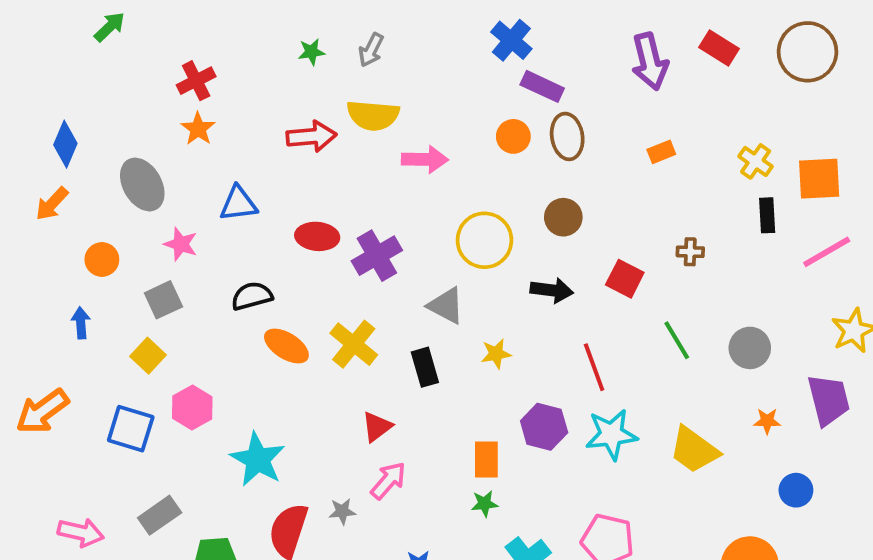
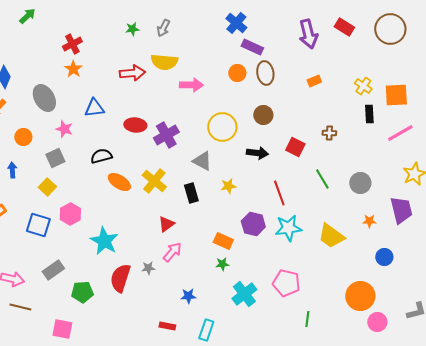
orange rectangle: (486, 459) -> (223, 241), turned -66

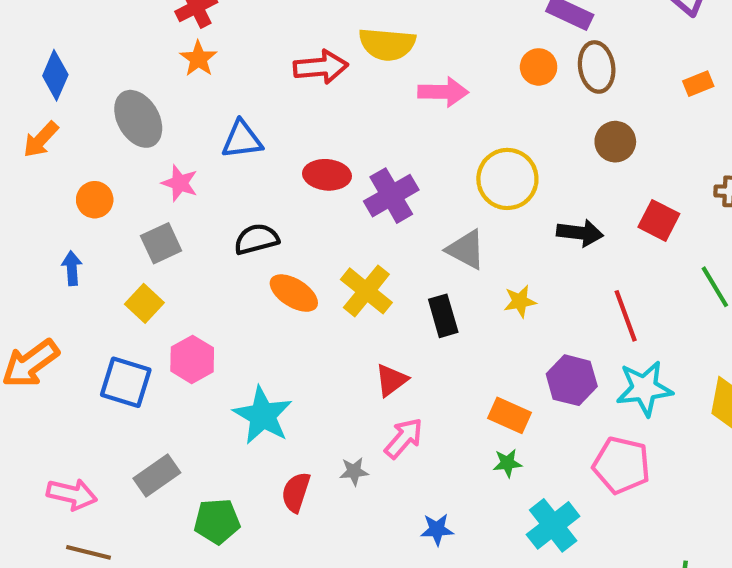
brown circle: (263, 115) -> (615, 142), moved
red semicircle: (120, 278) -> (296, 492), size x0.7
pink pentagon: (286, 283) -> (622, 465), moved

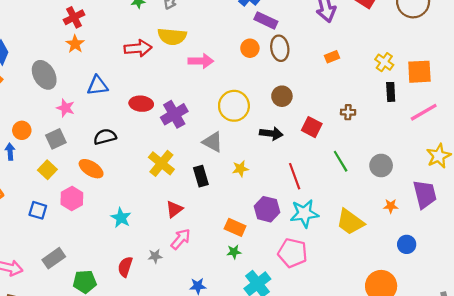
brown circle: (615, 142) -> (282, 96), moved
orange circle: (95, 200) -> (22, 130), moved
orange ellipse: (294, 293) -> (91, 169), moved
blue square: (126, 382) -> (38, 210), size x0.7
cyan star: (263, 415) -> (121, 218), moved, size x0.7

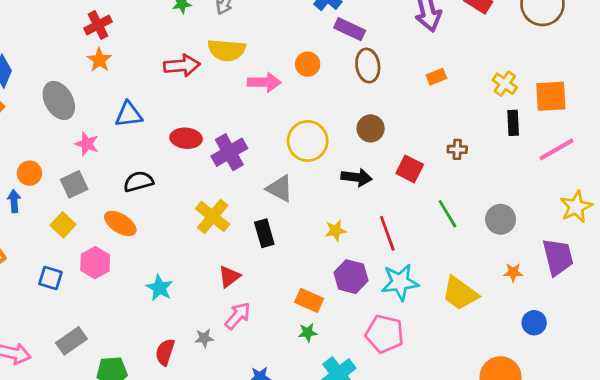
orange circle: (250, 48) -> (308, 64), moved
yellow star: (240, 169) -> (336, 230), moved

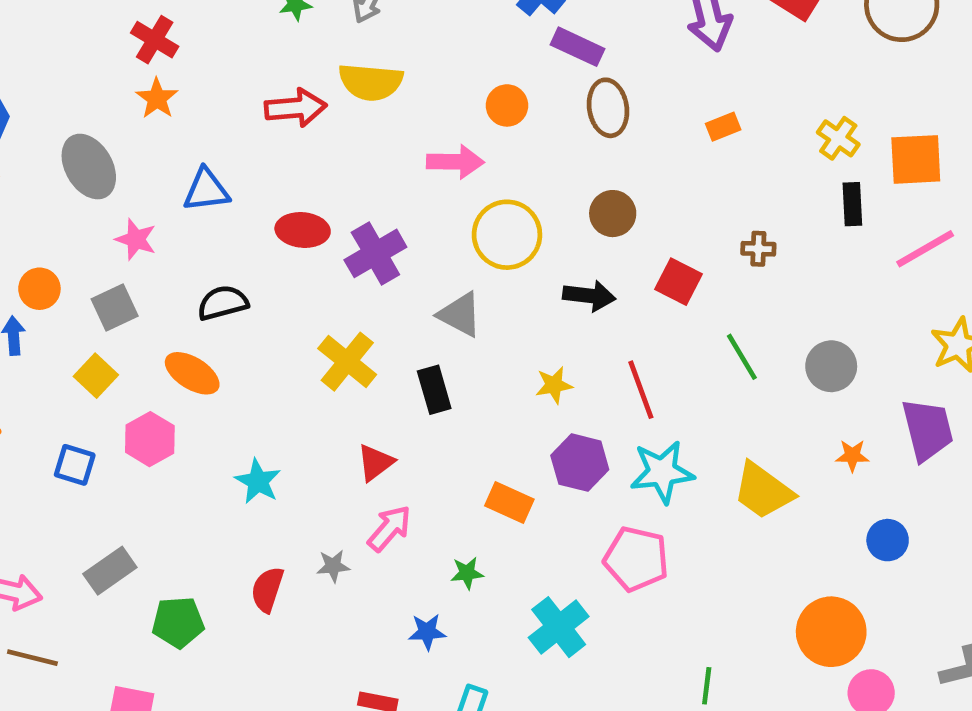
red cross: (98, 25) -> (155, 40), turned -32
pink arrow: (264, 82) -> (455, 162), moved
green star: (308, 333) -> (467, 573), moved

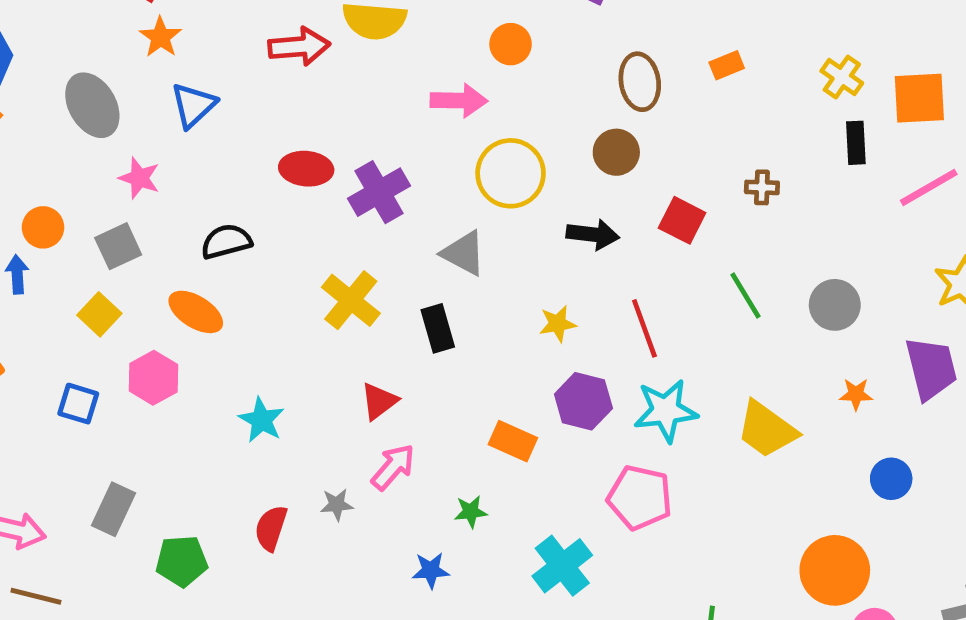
brown ellipse: (608, 108) -> (640, 82), moved
blue triangle: (206, 190) -> (193, 105), moved, turned -36
gray rectangle: (110, 571) -> (114, 509), turned -30

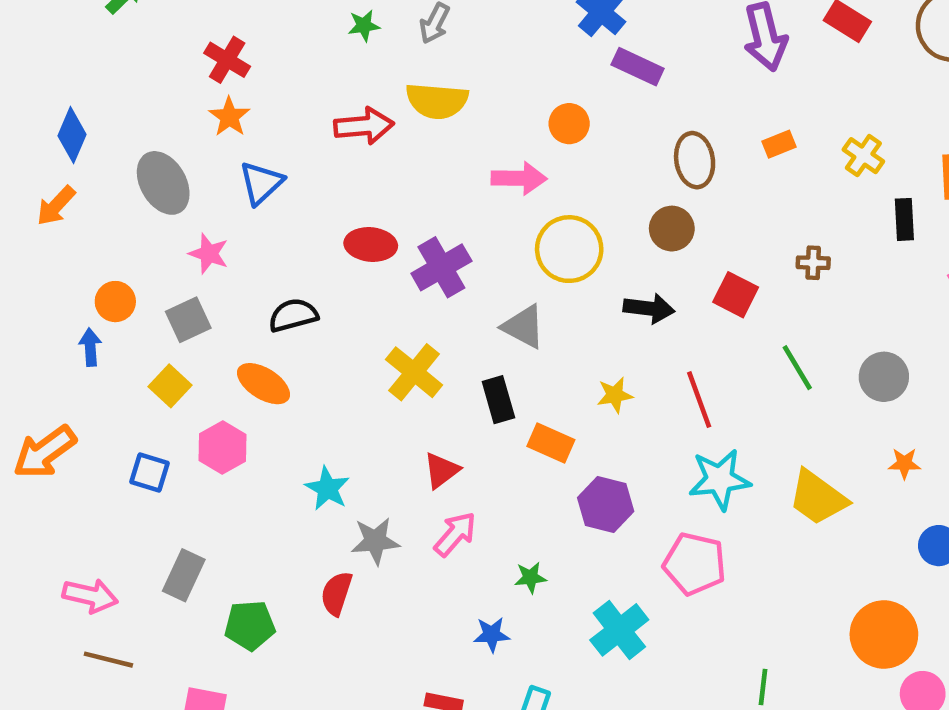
yellow cross: (842, 77) -> (863, 156), moved
purple hexagon: (583, 401) -> (606, 504), moved
orange rectangle: (513, 441) -> (551, 443), moved
gray star: (337, 505) -> (375, 541), moved, size x1.5

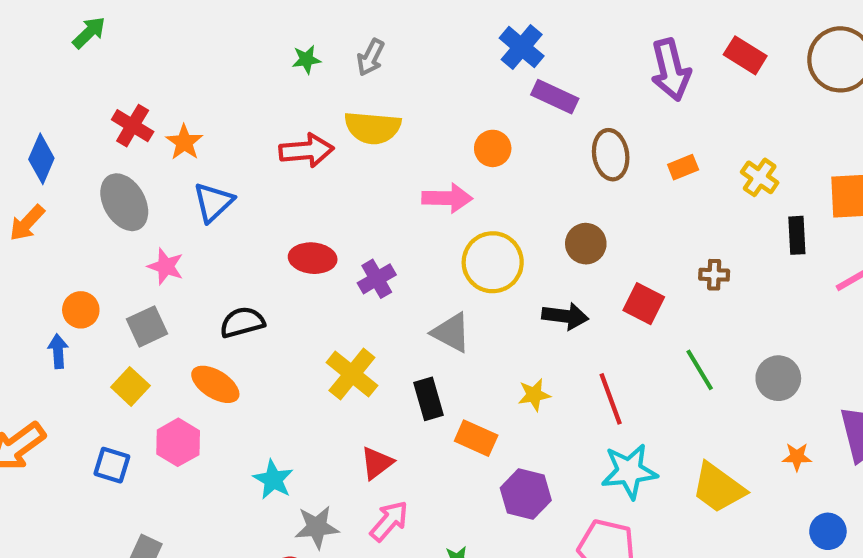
red cross: (227, 60) -> (133, 126), moved
brown ellipse: (695, 160) -> (611, 155), moved
purple cross: (441, 267) -> (377, 279), size x0.7

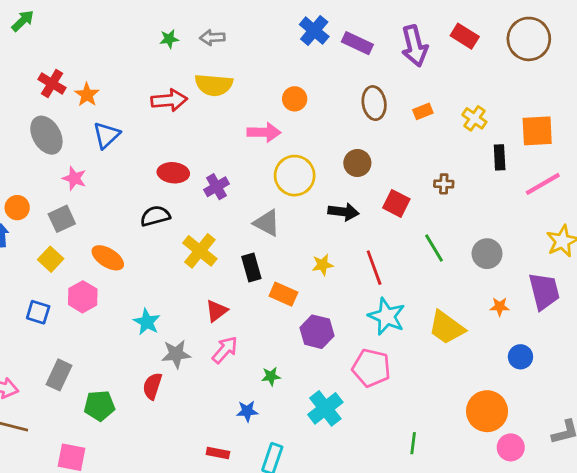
gray arrow: (371, 57) -> (212, 38), turned 60
purple rectangle: (555, 97) -> (357, 43), moved
black semicircle: (242, 322) -> (155, 216), moved
cyan star: (629, 471) -> (387, 316), turned 30

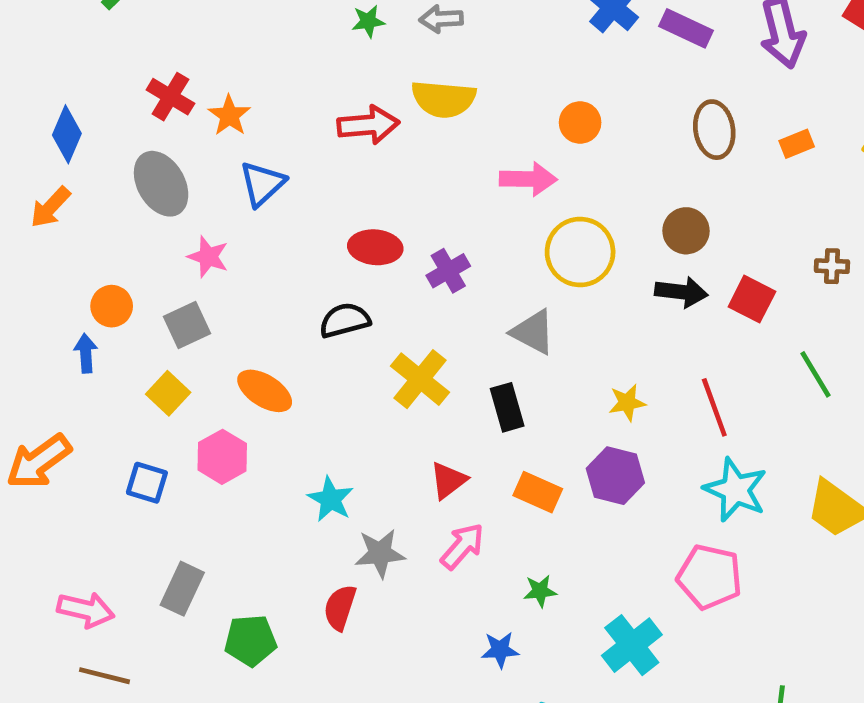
black arrow: (343, 212) -> (681, 292), moved
orange rectangle: (283, 294) -> (538, 492), moved
purple hexagon: (317, 332) -> (615, 476), moved

